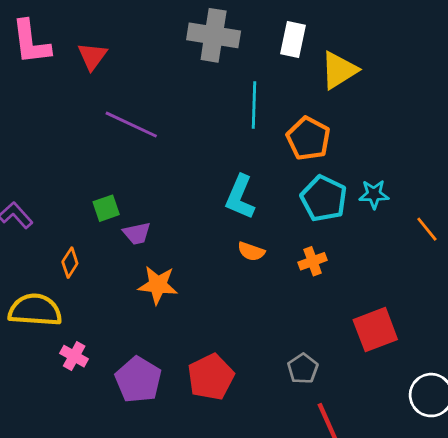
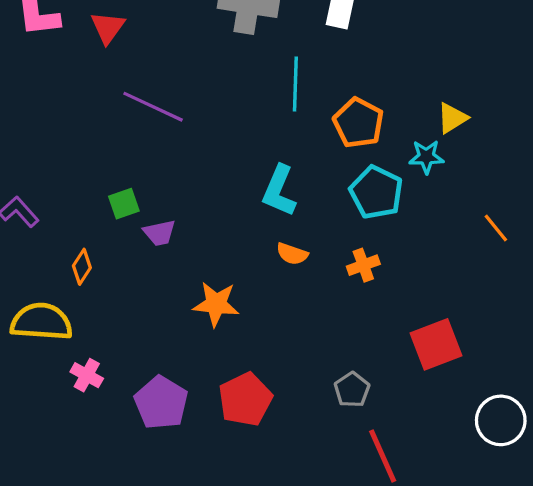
yellow triangle: (339, 70) -> (452, 118), moved, size x0.7
cyan star: (374, 194) -> (426, 157), moved
orange star: (158, 285) -> (216, 304), moved

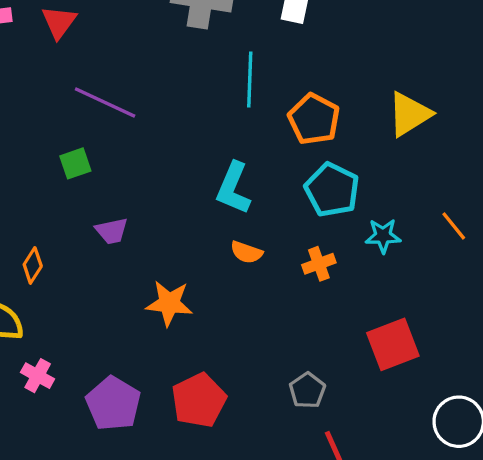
yellow triangle: (452, 118) -> (409, 114), size x1.4
cyan star: (426, 157) -> (383, 236), moved
green square: (124, 204) -> (75, 163), moved

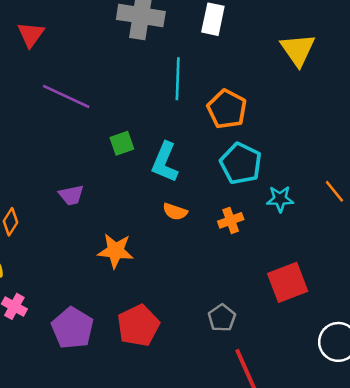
yellow triangle: (409, 114) -> (298, 50), moved, turned -33
green square: (75, 163) -> (122, 143), moved

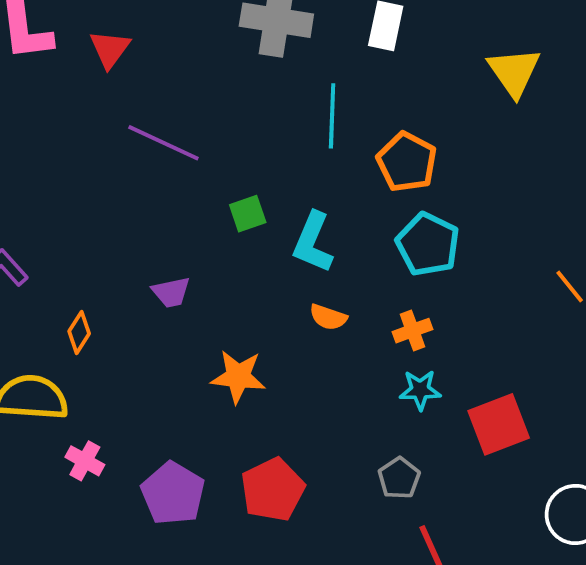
cyan star: (280, 199) -> (420, 390), moved

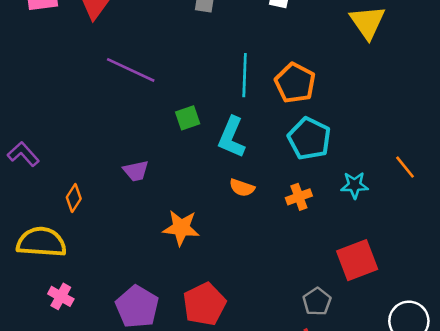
cyan line: (332, 116) -> (245, 75), moved
cyan star: (420, 390) -> (355, 185), moved
pink cross: (85, 461) -> (61, 296), moved
gray pentagon: (399, 478) -> (317, 302), moved

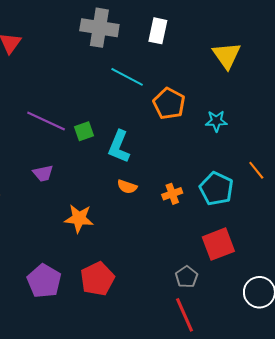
purple line: (131, 70) -> (46, 121), moved
cyan line: (245, 75) -> (127, 77), moved, turned -64
cyan pentagon: (309, 139) -> (216, 189), moved
cyan star: (355, 185) -> (216, 121), moved

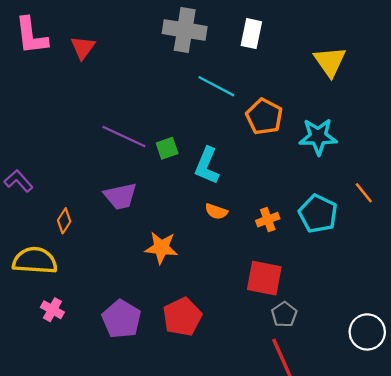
cyan star: (216, 121) -> (318, 137), size x1.5
purple trapezoid: (43, 173) -> (120, 196), size x1.4
red square: (218, 244) -> (264, 278), moved, turned 32

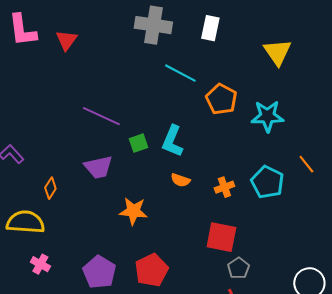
green square: (167, 148) -> (138, 143), moved

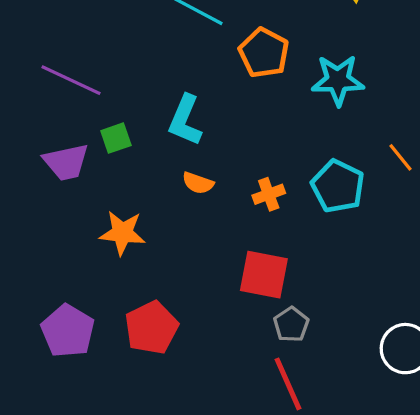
green square: (138, 143) -> (116, 138), moved

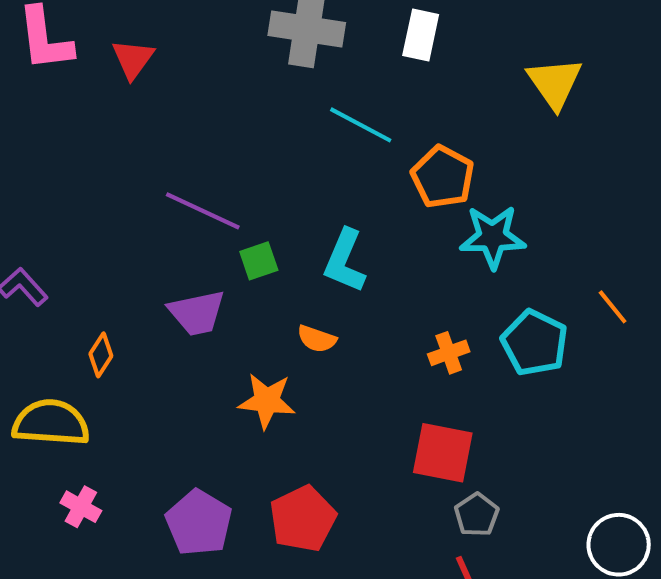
cyan star: (338, 80) -> (493, 237), moved
green square: (116, 138) -> (259, 261), moved
orange semicircle: (198, 183) -> (317, 339), moved

